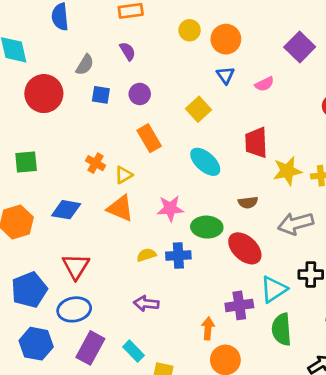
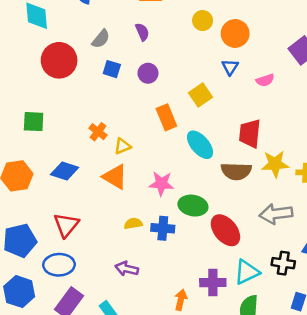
orange rectangle: (149, 138) -> (166, 117), moved
brown semicircle: (248, 202) -> (236, 171), moved, size x1.6

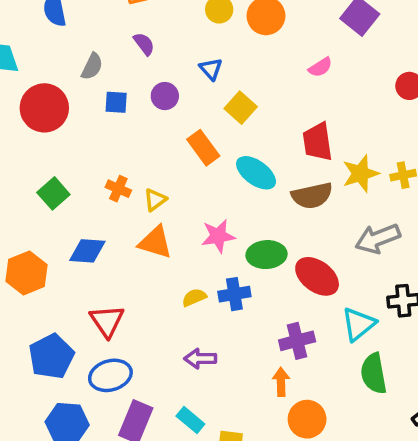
blue triangle: (230, 67) -> (211, 69), moved
green square: (34, 122) -> (53, 193), moved, turned -30
purple cross: (213, 283) -> (297, 341), moved

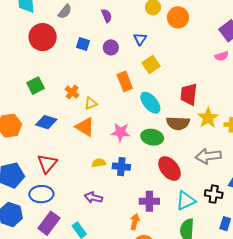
gray semicircle: (92, 66) -> (65, 12), moved
pink semicircle: (320, 67) -> (222, 56), moved
yellow star: (360, 174) -> (208, 118), turned -30
green ellipse: (266, 255) -> (152, 137), moved

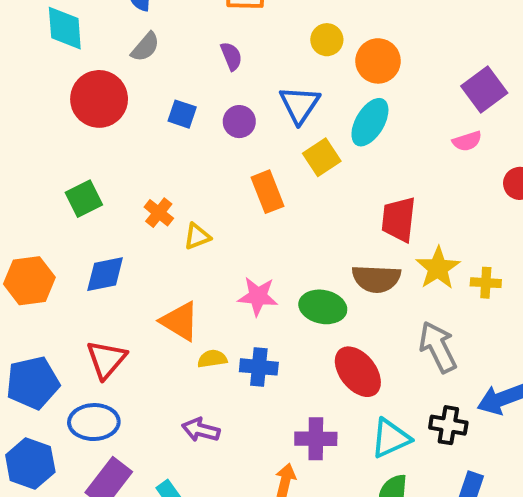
blue triangle: (140, 39) -> (300, 105), size x1.5
cyan ellipse: (150, 103) -> (370, 122), moved, turned 70
blue diamond: (46, 122) -> (105, 274), turned -30
orange triangle: (85, 127) -> (180, 321), moved
gray arrow: (208, 156) -> (438, 347), turned 70

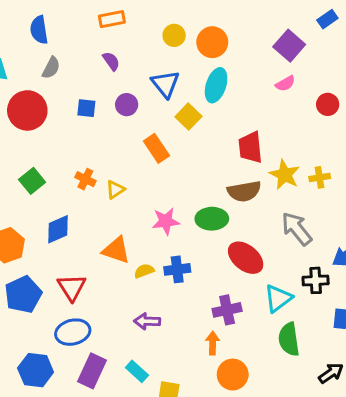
blue pentagon: (33, 383) -> (23, 294), moved

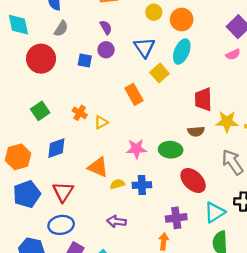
purple circle: (127, 105) -> (106, 50), moved
yellow star: (285, 175) -> (227, 122), turned -30
brown semicircle: (244, 191) -> (196, 131), size x0.7

